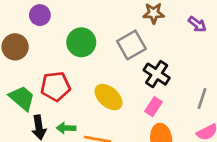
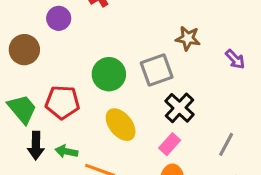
green circle: (81, 42) -> (109, 74), moved

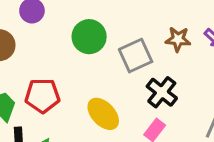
brown star: (188, 38) -> (178, 39), moved
green circle: (109, 74) -> (89, 37), moved

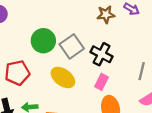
green circle: (89, 37) -> (43, 41), moved
gray square: (136, 56) -> (72, 46), moved

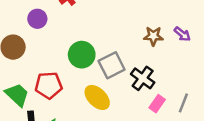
pink rectangle: (101, 82) -> (157, 104), moved

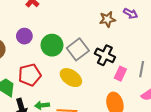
purple circle: (37, 19) -> (24, 36), moved

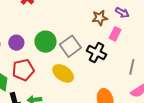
purple circle: (24, 36) -> (16, 43), moved
pink rectangle: (120, 74) -> (115, 34), moved

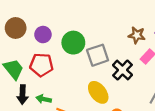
yellow ellipse: (63, 73) -> (98, 92), moved

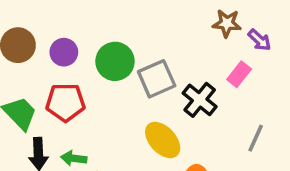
brown star: (137, 35) -> (227, 23), moved

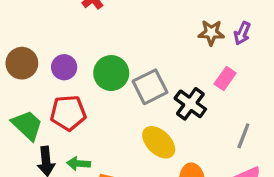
purple arrow: (260, 40) -> (242, 33), moved, turned 75

